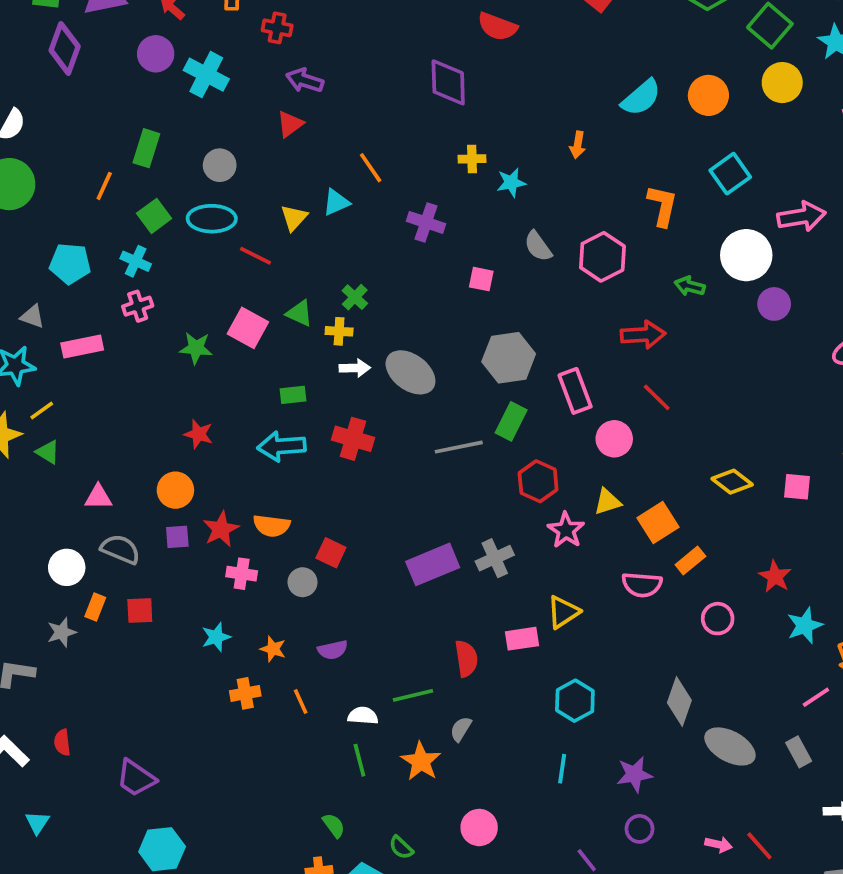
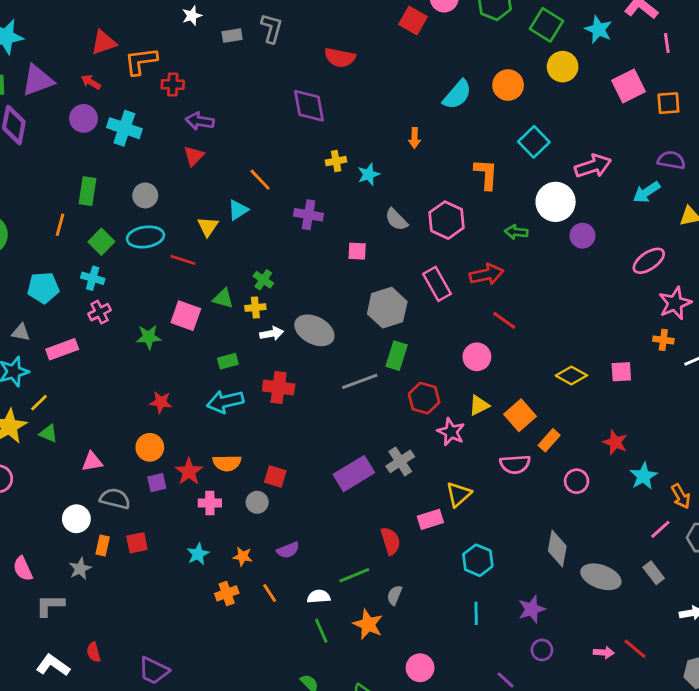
pink rectangle: (575, 391) -> (437, 284), moved

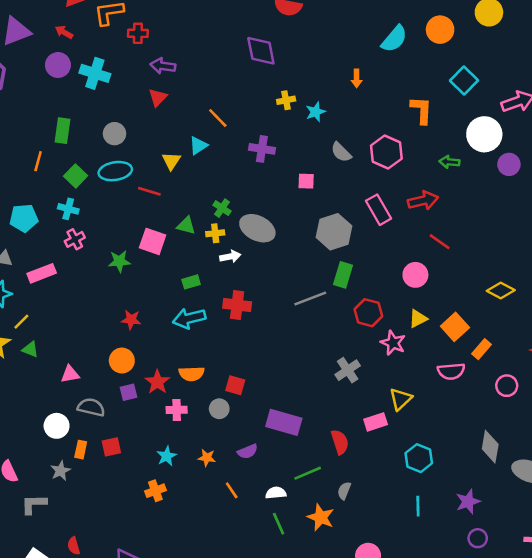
gray ellipse: (314, 330) -> (257, 228), moved
purple rectangle: (354, 474) -> (284, 422), moved, turned 48
orange cross: (227, 593) -> (155, 491), moved

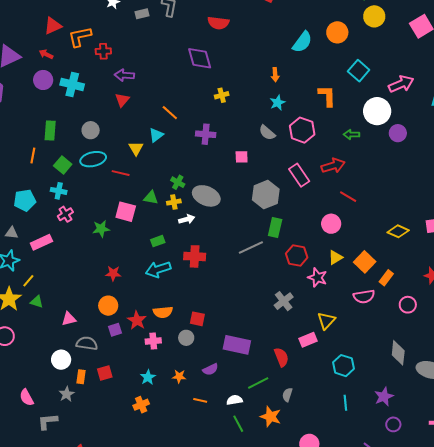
cyan star: (316, 112) -> (278, 103), moved
orange line: (232, 490) -> (200, 400), turned -40

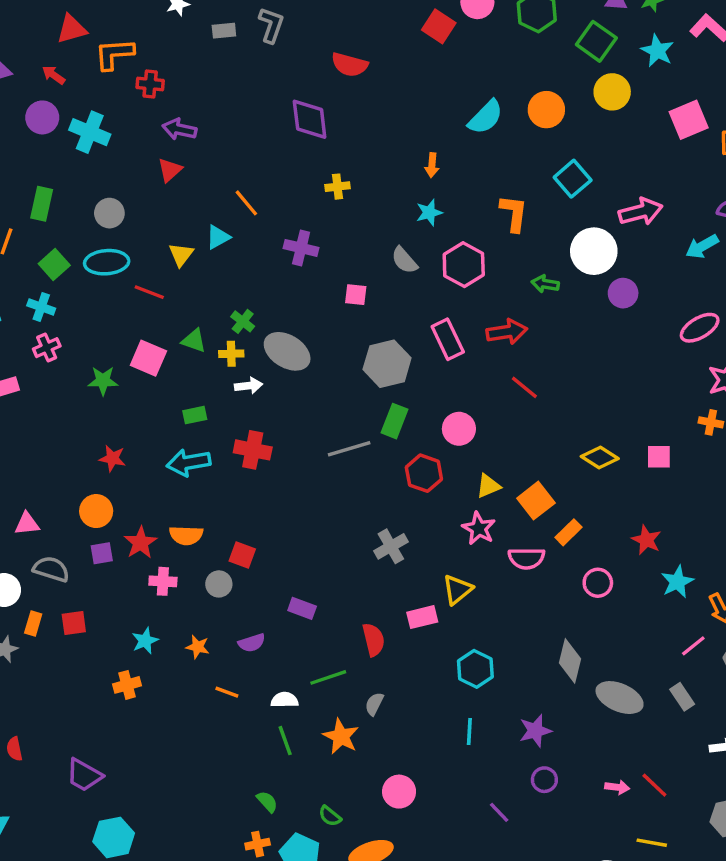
pink circle: (331, 224) -> (459, 429), moved
pink star: (317, 278) -> (479, 528), moved
purple rectangle: (237, 345) -> (302, 608), size x0.6

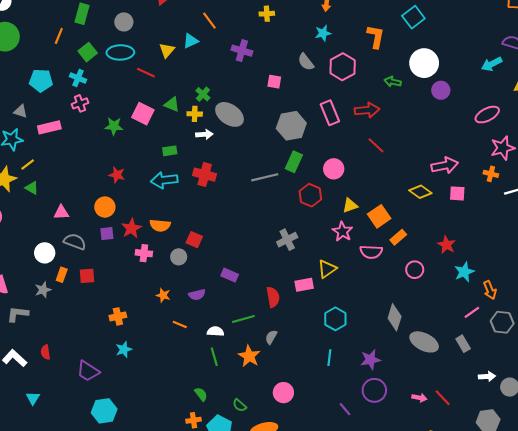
pink arrow: (641, 212) -> (445, 165), moved
cyan star: (145, 641) -> (124, 349), moved
purple circle: (544, 780) -> (374, 390), size x1.5

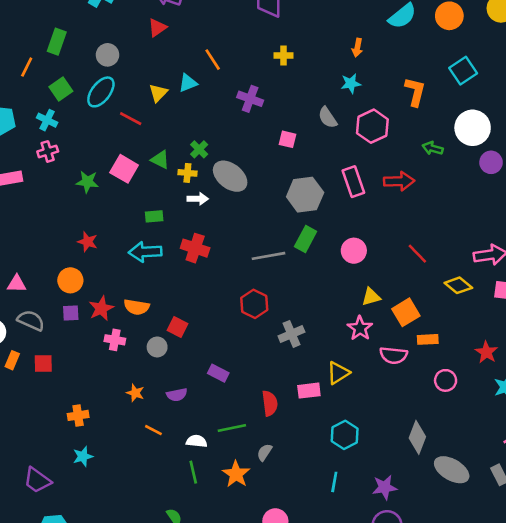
cyan ellipse: (120, 52) -> (101, 92), turned -55
red line: (376, 145) -> (417, 254), moved
red hexagon: (310, 195) -> (254, 304), moved
orange rectangle: (398, 237) -> (428, 339), turned 35

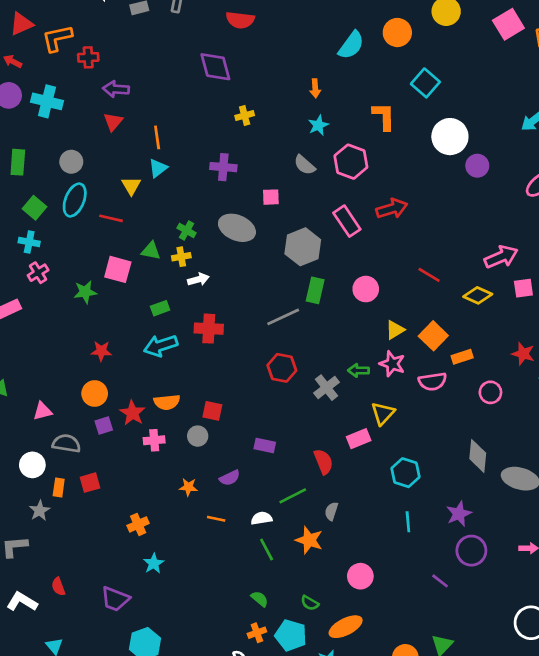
orange line: (213, 60) -> (157, 137), moved, turned 40
green arrow: (433, 148) -> (359, 370), moved
gray ellipse: (230, 176) -> (237, 228), moved

